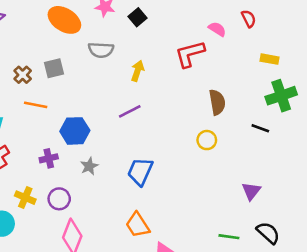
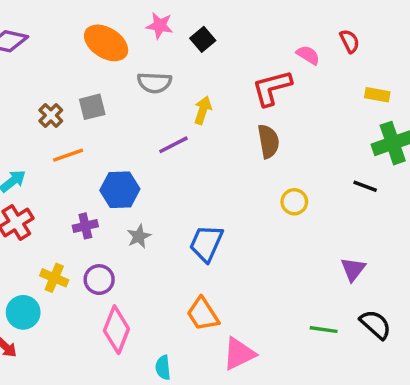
brown semicircle: (217, 102) -> (268, 141), moved
orange line: (36, 105) -> (68, 155), turned -30
purple line: (130, 111) -> (173, 145), moved

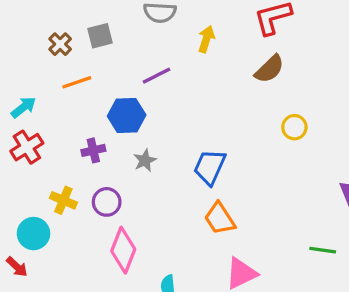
brown semicircle: (268, 141) -> (269, 69), turned 56
purple line: (173, 145) -> (156, 76), moved
orange trapezoid: (203, 314) -> (220, 219), moved

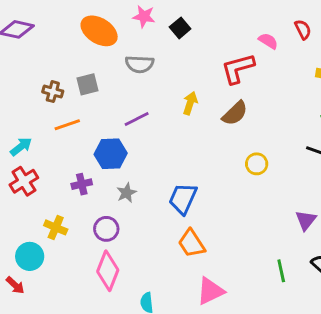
yellow arrow: (206, 39) -> (190, 103), moved
brown cross: (60, 44) -> (53, 92), turned -30
purple circle: (107, 202) -> (106, 229), moved
green line: (323, 250) -> (281, 271), turned 70

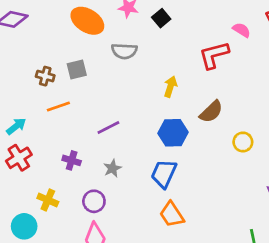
brown semicircle: (235, 113) -> (211, 112), moved
purple line: (137, 119) -> (108, 127), moved
blue hexagon: (111, 154) -> (173, 133), moved
yellow circle: (257, 164) -> (243, 142), moved
purple cross: (82, 184) -> (72, 160), turned 30

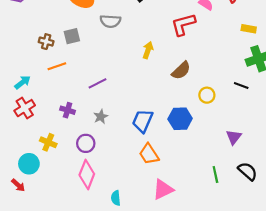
blue hexagon: (173, 133) -> (180, 119), moved

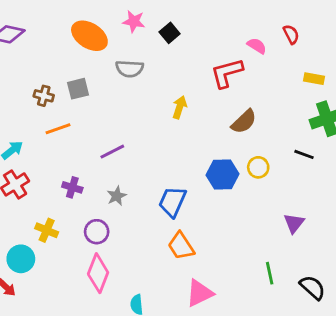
brown semicircle: (181, 70) -> (244, 122), moved
blue hexagon: (180, 119) -> (222, 174), moved
black semicircle: (248, 171) -> (313, 287), moved

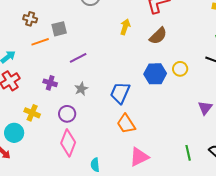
gray square: (78, 89) -> (59, 29), moved
brown semicircle: (244, 122) -> (158, 36), moved
green line: (270, 273) -> (188, 153), moved

